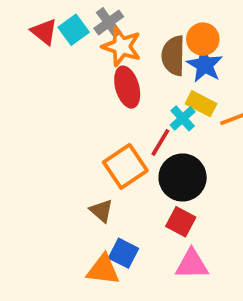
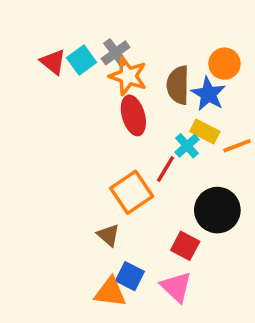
orange circle: (203, 39) -> (224, 64), moved
black circle: (183, 177) -> (217, 210), moved
pink triangle: (192, 264) -> (176, 287), moved, turned 44

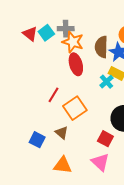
gray cross: (116, 53) -> (66, 29), turned 35
red line: (166, 169) -> (53, 95), moved
blue square: (130, 276) -> (37, 140), moved

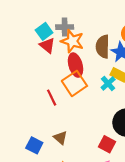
red triangle: (30, 34) -> (47, 45), moved
red line: (53, 95) -> (52, 98), turned -56
orange square: (75, 108) -> (74, 83), moved

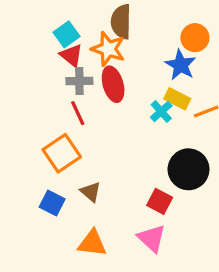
gray cross: (65, 27) -> (79, 81), moved
brown semicircle: (103, 47) -> (121, 22), moved
orange square: (74, 83) -> (62, 153), moved
red line: (52, 98) -> (78, 113), moved

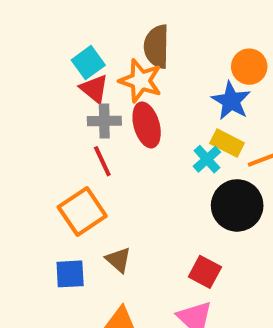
black circle: (189, 169) -> (237, 205), moved
blue square: (52, 203) -> (70, 274), turned -30

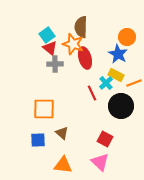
red ellipse: (147, 125) -> (85, 58), moved
red line: (102, 161) -> (92, 93), moved
orange square: (82, 212) -> (44, 109), turned 35

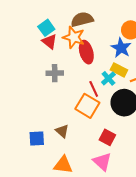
brown semicircle: (81, 27) -> (82, 19), turned 75
gray cross: (55, 64) -> (55, 73), moved
orange square: (44, 109) -> (87, 106), moved, turned 30

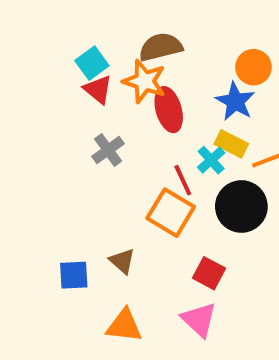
gray cross: (55, 73) -> (108, 150), turned -35

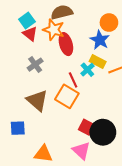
black circle: (241, 206) -> (103, 132), moved
brown triangle: (122, 261) -> (37, 100), moved, size x1.6

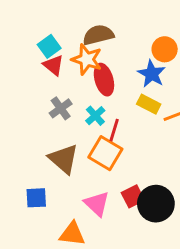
cyan cross: (87, 70) -> (95, 116), moved
red line: (73, 80) -> (114, 130), turned 42
red square: (86, 127) -> (133, 196), turned 35
pink triangle: (81, 151) -> (97, 204), moved

